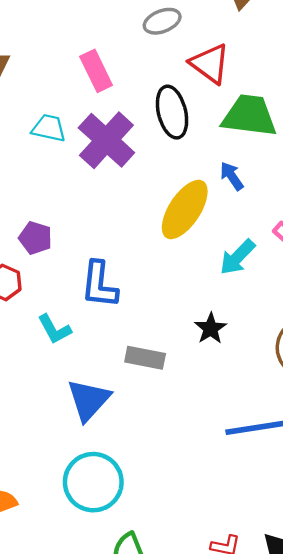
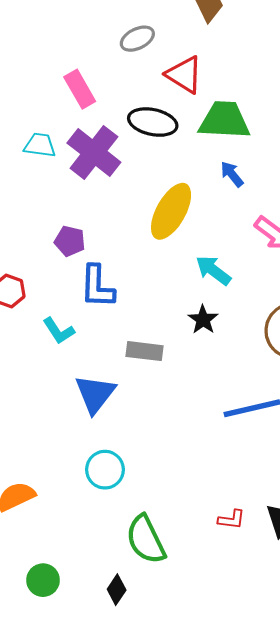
black ellipse: (172, 112) -> (153, 122), turned -60
blue arrow: (232, 176) -> (232, 174), moved
purple pentagon: (35, 238) -> (70, 241), moved
cyan arrow: (237, 257) -> (213, 270), moved, turned 87
cyan circle: (93, 482) -> (105, 470), size x0.7

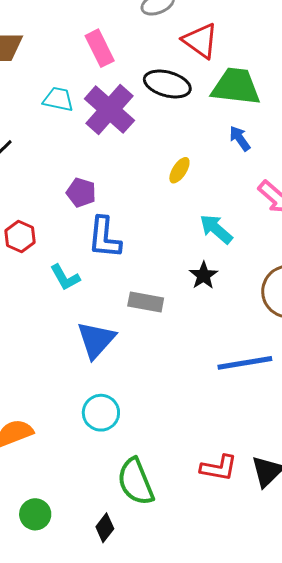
yellow ellipse: (171, 211) -> (179, 170), size x0.5
red L-shape: (232, 520) -> (219, 468), size x1.4

